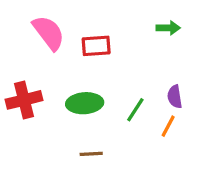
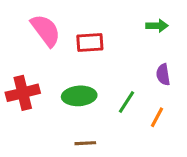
purple semicircle: (175, 97) -> (163, 75), moved

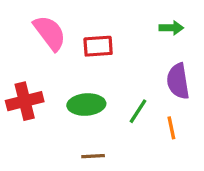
purple semicircle: (163, 75) -> (178, 81), size x1.5
orange line: (157, 117) -> (171, 128), turned -40

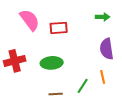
green line: (138, 111) -> (83, 86), moved

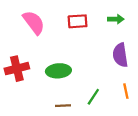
red rectangle: (59, 28) -> (78, 21), moved
orange line: (103, 77) -> (126, 91), moved

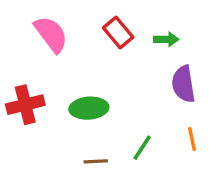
green arrow: (116, 19) -> (166, 39), moved
red rectangle: (78, 21) -> (118, 32), turned 54

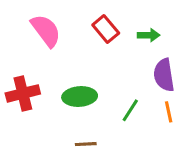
orange line: (192, 139) -> (169, 112), moved
green line: (142, 148) -> (130, 110), moved

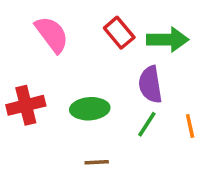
green arrow: (149, 35) -> (168, 40), size x1.6
purple semicircle: (164, 75) -> (150, 85), moved

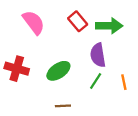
red cross: (26, 105) -> (17, 69), turned 30
green ellipse: (90, 109) -> (58, 71), turned -30

